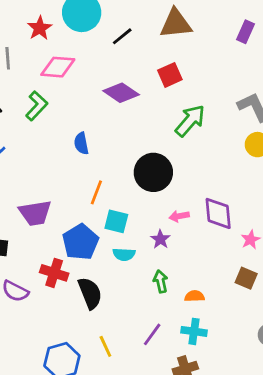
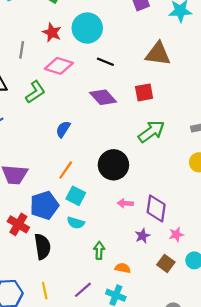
red star: (40, 28) -> (52, 32), turned -30
black line: (122, 36) -> (105, 62), moved, turned 48
blue semicircle: (81, 143) -> (63, 129), turned 30
purple star: (160, 239) -> (142, 236), moved

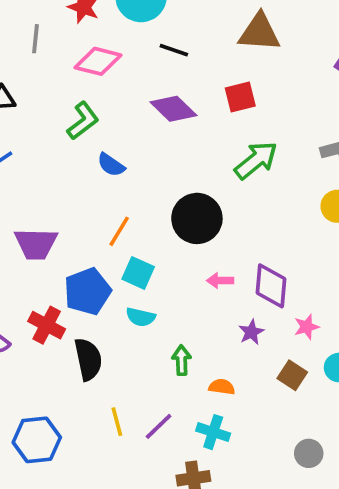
green L-shape: (35, 92) -> (83, 121), moved
blue semicircle: (63, 129) -> (111, 165), turned -84
yellow line: (45, 291) -> (117, 422), moved

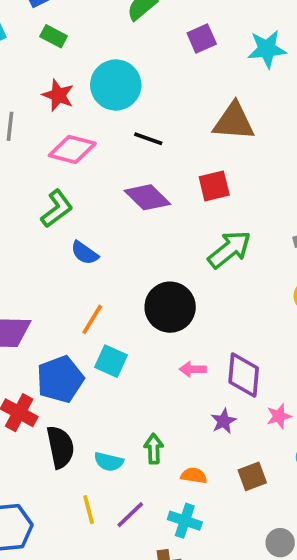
cyan semicircle: (141, 317) -> (109, 462), moved
brown square: (292, 375) -> (252, 476), moved, turned 36

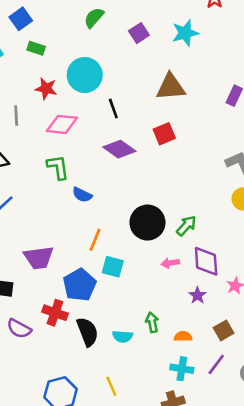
black line: (148, 139) -> (113, 109), turned 60
green L-shape: (57, 209) -> (58, 167), turned -52
green arrow: (229, 249) -> (186, 226), moved, size x0.7
yellow line: (89, 510) -> (111, 386), moved
purple line: (130, 515) -> (216, 364), moved

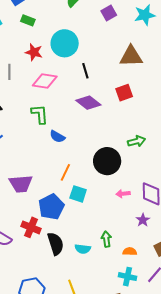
green arrow: (186, 226) -> (137, 141), moved, turned 30

